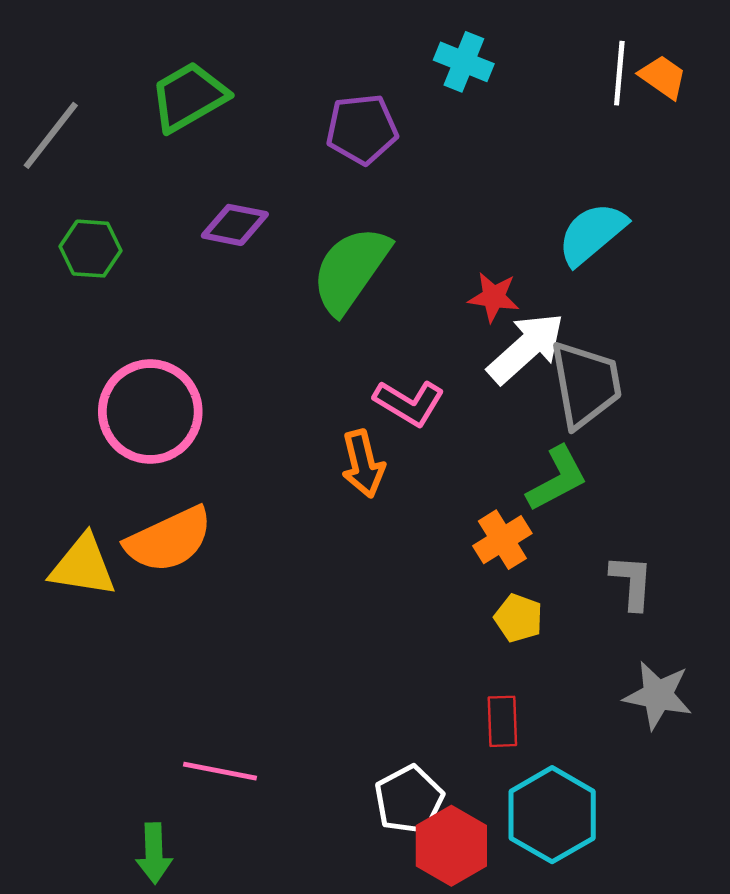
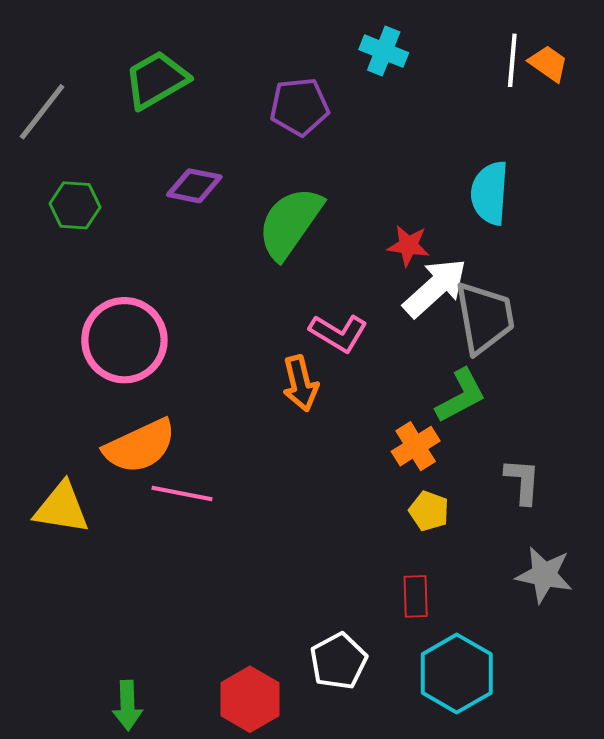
cyan semicircle: (592, 234) -> (490, 193), turned -46
yellow triangle: (83, 566) -> (62, 508), moved
pink line: (220, 771) -> (182, 493), moved
red hexagon: (451, 846) -> (250, 699), moved

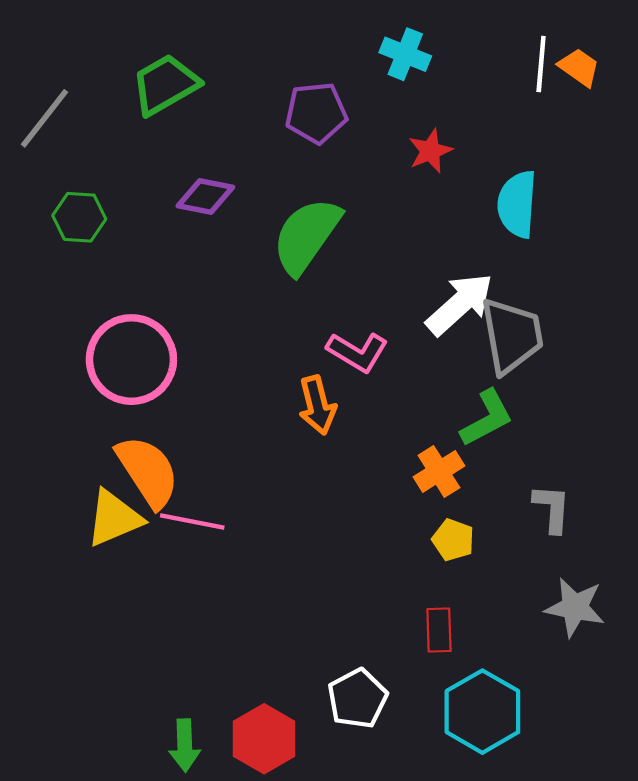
red star: (408, 246) -> (430, 151), moved, turned -30
orange semicircle: (140, 446) -> (148, 471), turned -98
yellow triangle: (62, 508) -> (114, 518), moved, turned -32
green arrow: (127, 705) -> (185, 745), moved

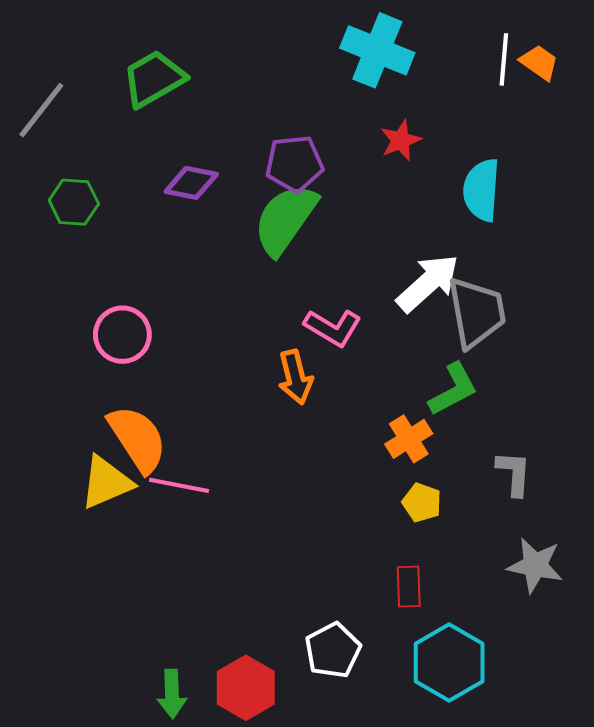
cyan cross: (405, 54) -> (377, 50), size x1.5
purple pentagon: (316, 113) -> (294, 164), moved
pink circle: (131, 360) -> (122, 335), size x0.7

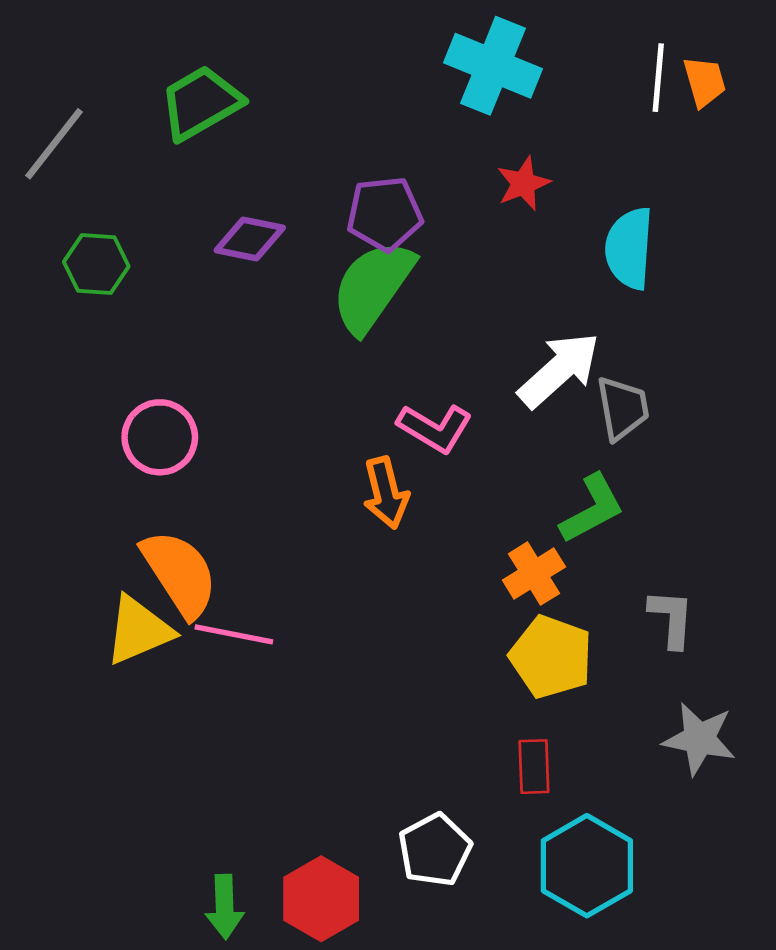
orange trapezoid: (539, 62) -> (705, 82), turned 39
gray trapezoid: (476, 312) -> (623, 408), size x0.7
yellow pentagon: (422, 503) -> (551, 657), size x1.6

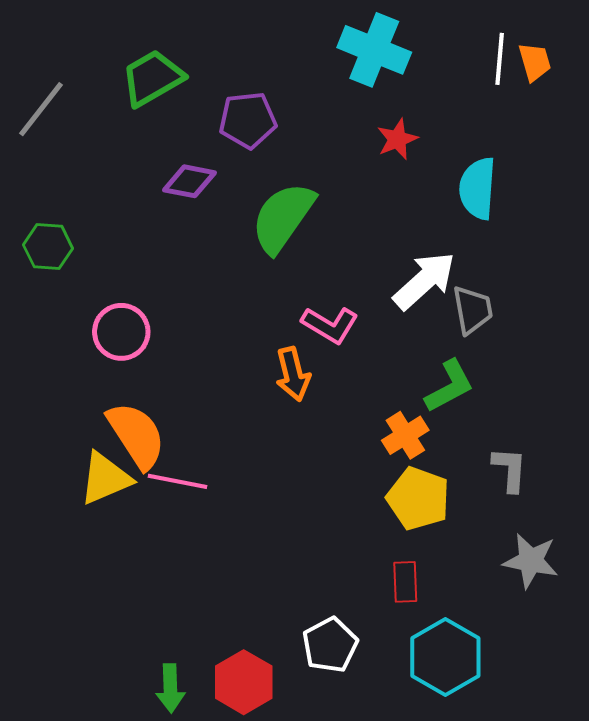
purple pentagon: (385, 214) -> (248, 120), moved
green hexagon: (96, 264) -> (48, 247), moved

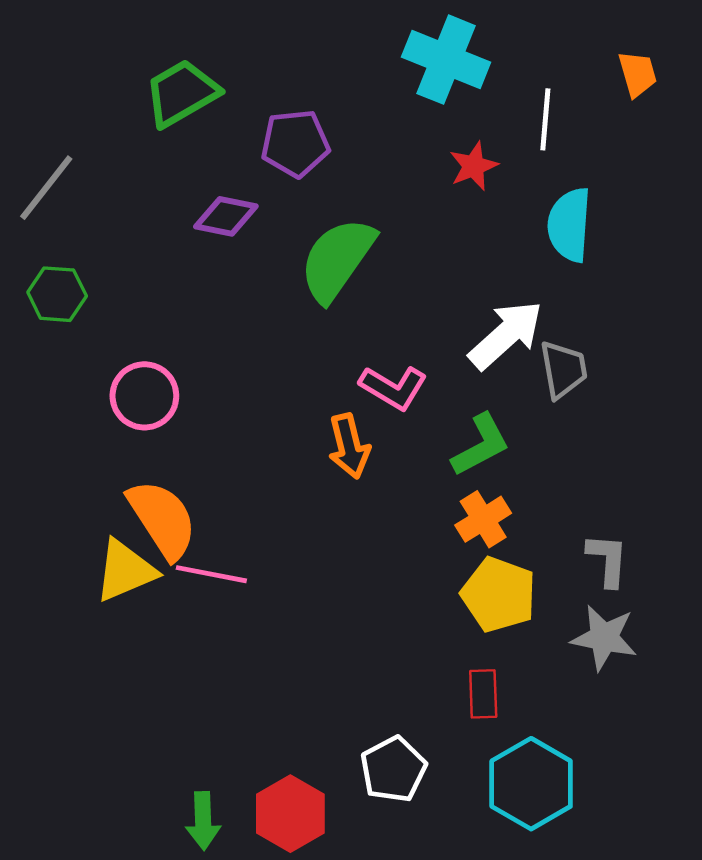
white line: (500, 59) -> (545, 119), moved
gray line: (41, 109) -> (46, 188), moved
green L-shape: (449, 386) -> (481, 445), moved
gray star: (531, 561) -> (604, 638), moved

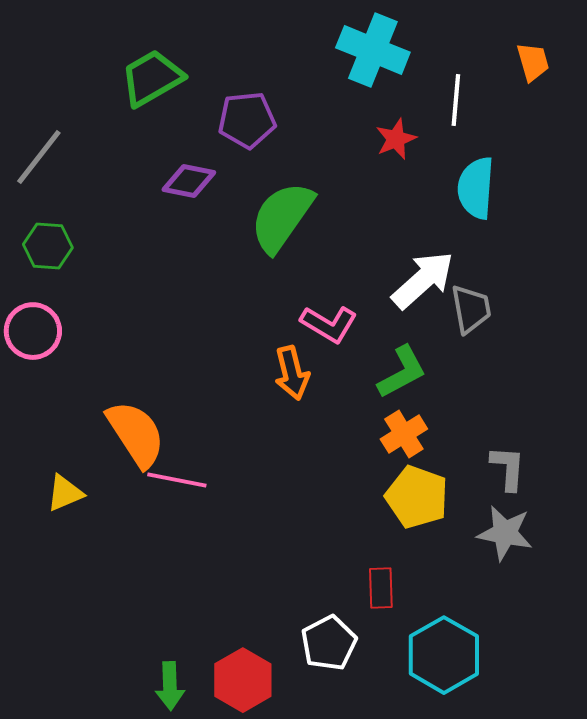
pink circle: (144, 396) -> (33, 331), moved
yellow triangle: (125, 571) -> (65, 493), moved, size x0.7
red rectangle: (483, 694) -> (381, 588), moved

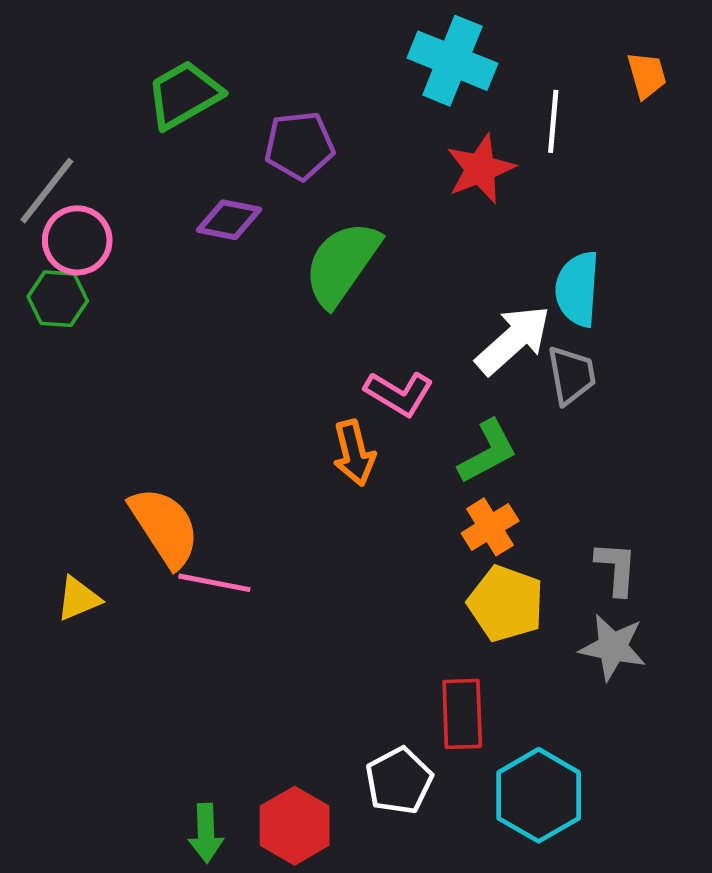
red star: (396, 139) -> (480, 169), size x1.4
cyan semicircle: (476, 188) -> (577, 289), moved
pink circle: (33, 331) -> (77, 240), moved
red rectangle: (381, 588) -> (462, 714), size x1.4

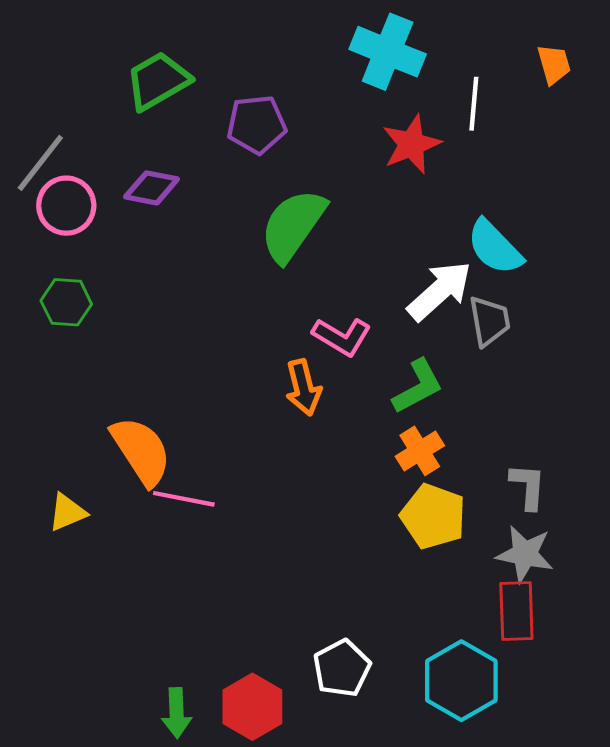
purple diamond: (229, 220) -> (152, 188), moved
cyan semicircle: (577, 289) -> (495, 247), turned -48
green hexagon: (58, 299) -> (66, 302), moved
red rectangle: (462, 714) -> (516, 611), moved

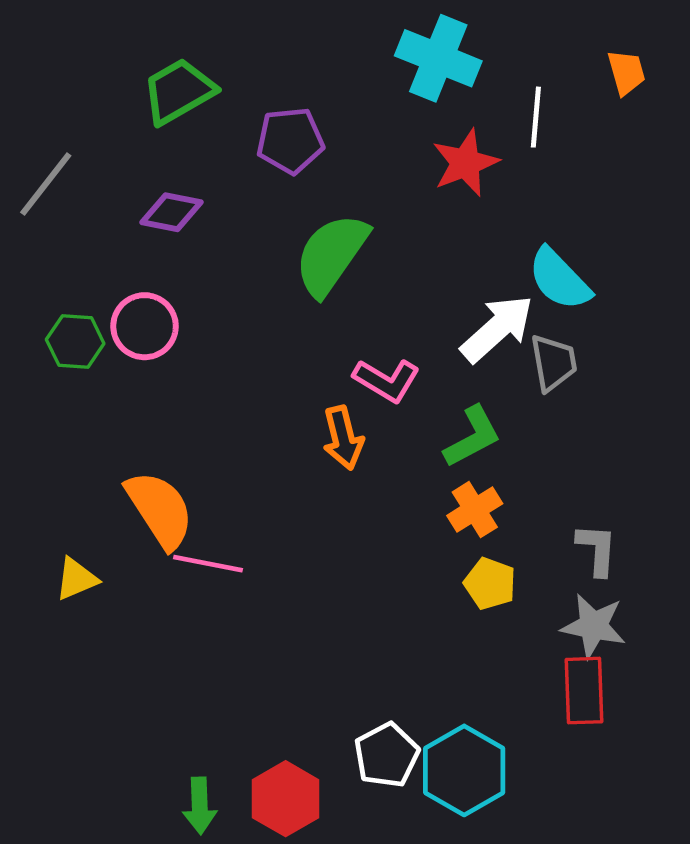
pink circle: (66, 206) -> (145, 326), moved
yellow pentagon: (433, 516) -> (490, 584), size x0.7
cyan hexagon: (461, 681) -> (464, 770), moved

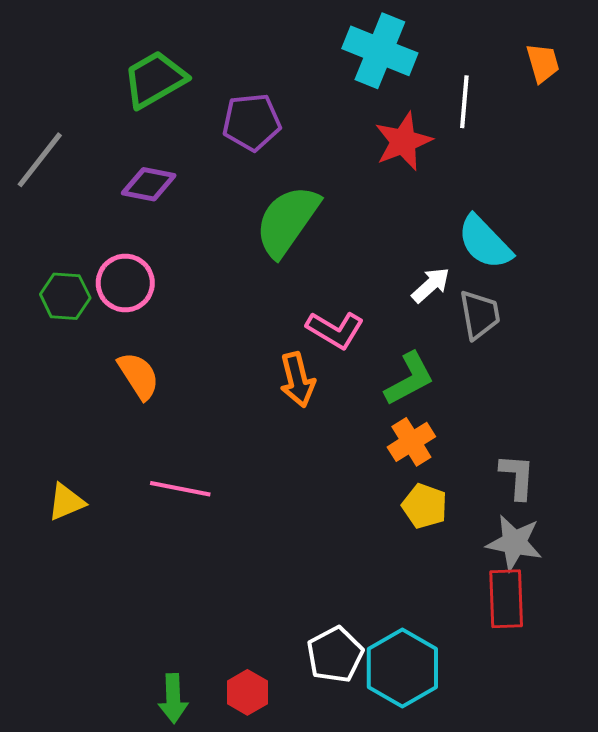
white arrow: (497, 329) -> (431, 285), size x0.6
orange semicircle: (160, 510) -> (139, 376), moved, size x0.7
red hexagon: (286, 799) -> (247, 692), size x0.7

